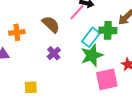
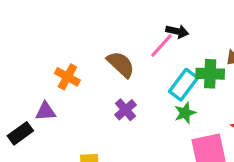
orange cross: (17, 32) -> (67, 77), turned 35
green star: (92, 55) -> (185, 113), size x0.6

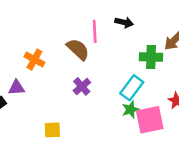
pink line: (162, 45) -> (95, 31), moved, turned -45
cyan rectangle: (183, 85) -> (132, 88), moved
green star: (185, 113) -> (131, 109), moved

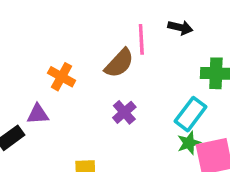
brown semicircle: (78, 49) -> (119, 63), turned 90

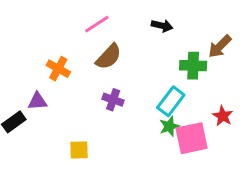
pink line: (141, 39) -> (97, 24), moved, turned 60
purple cross: (124, 112) -> (113, 100), turned -30

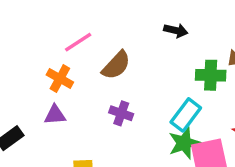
pink line: (97, 24) -> (78, 42), moved
purple triangle: (38, 101) -> (55, 115), moved
green star: (169, 126) -> (184, 143), size x1.4

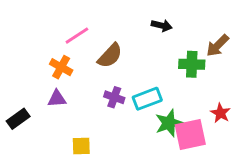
cyan rectangle: (186, 115) -> (147, 99), moved, turned 32

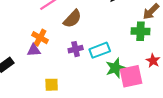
green cross: (192, 64) -> (140, 31), moved
orange cross: (61, 67) -> (40, 38), moved
purple cross: (114, 97) -> (76, 49), turned -32

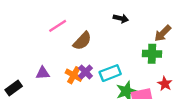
orange cross: (40, 38) -> (74, 75), moved
purple cross: (76, 49) -> (86, 72), turned -32

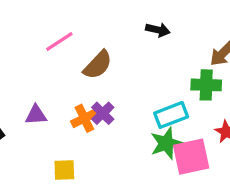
cyan rectangle: (110, 73) -> (171, 115), moved
orange cross: (74, 75) -> (84, 118), turned 35

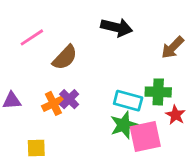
black arrow: (158, 30) -> (117, 27), size x1.5
green cross: (206, 85) -> (158, 92), moved
cyan rectangle: (171, 115) -> (128, 101), turned 36

